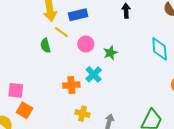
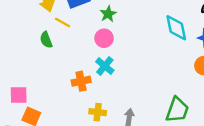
pink circle: (86, 44) -> (104, 38), moved
green star: (110, 53) -> (108, 14), moved

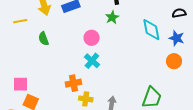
green star: (108, 14) -> (112, 17), moved
yellow line: (63, 22) -> (20, 21), moved, turned -40
orange cross: (81, 81) -> (73, 83), moved

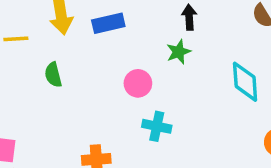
cyan cross: (92, 61) -> (157, 126), moved, turned -35

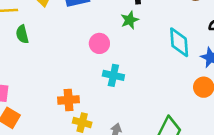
green semicircle: (53, 75) -> (22, 34), moved

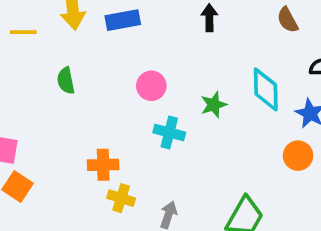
green star: (130, 20) -> (214, 105), moved
green semicircle: (22, 34) -> (66, 81), moved

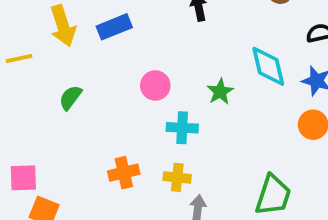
green semicircle: (66, 81) -> (70, 98), turned 60
yellow cross: (121, 198) -> (177, 177), moved

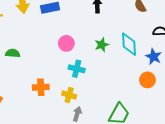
green star: (220, 92) -> (102, 45), moved
green semicircle: (70, 98) -> (13, 53), moved, turned 48

